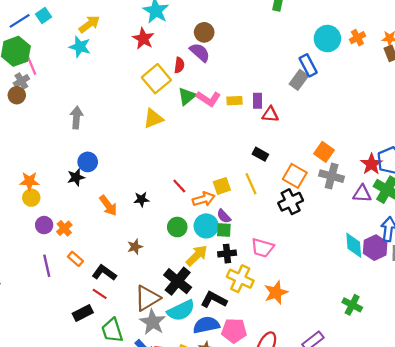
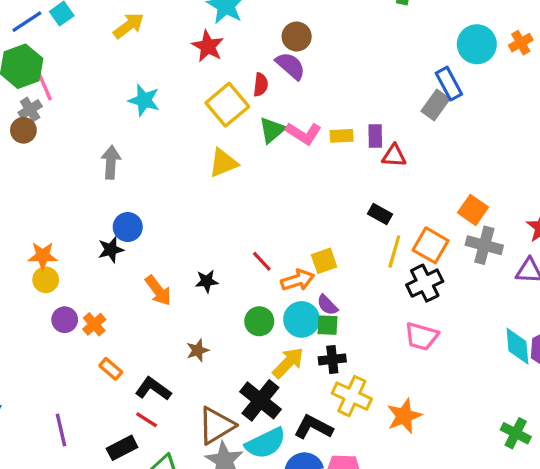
cyan star: (80, 47) -> (144, 100), moved
yellow line: (251, 184) -> (394, 251), moved, turned 40
pink trapezoid: (262, 248) -> (422, 336), moved
purple line: (47, 266) -> (61, 430), moved

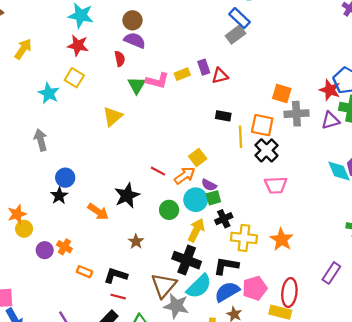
cyan star: (144, 100) -> (49, 93), turned 30
yellow square: (227, 105) -> (74, 78), moved, size x0.7
gray rectangle: (435, 105) -> (236, 35), turned 36
black star: (207, 281) -> (127, 195), size x1.6

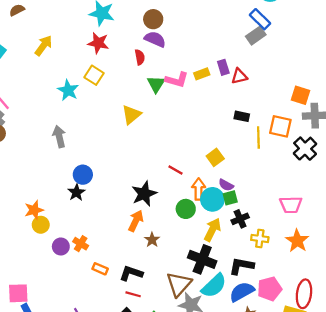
black cross: (266, 150) -> (305, 149), moved
orange arrow: (185, 176) -> (199, 189), moved, turned -55
pink trapezoid: (276, 185) -> (291, 205), moved
orange arrow: (98, 212) -> (136, 221), moved, turned -100
yellow cross: (244, 238) -> (260, 238), size x0.7

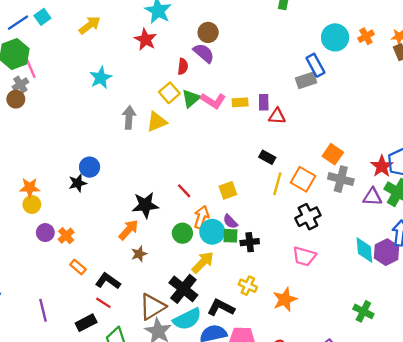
yellow square: (94, 75) -> (169, 93), moved
gray arrow: (59, 137) -> (129, 117), moved
black cross: (305, 149) -> (308, 217), moved
pink trapezoid: (291, 205) -> (304, 256), moved
black cross: (240, 219) -> (250, 242), moved

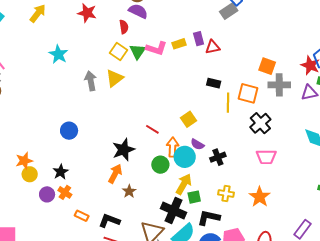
black star: (78, 183) -> (61, 172), moved
green square: (231, 236) -> (194, 197), moved

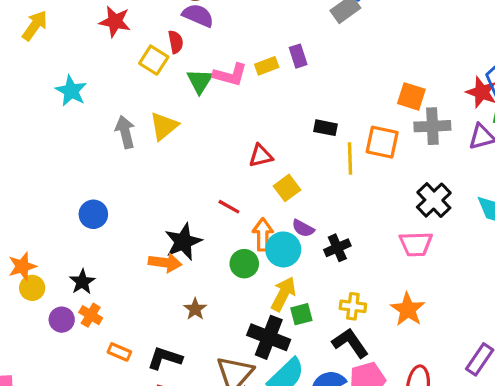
red triangle: (213, 47) -> (261, 156), moved
yellow square: (119, 52) -> (154, 60), moved
black cross: (260, 123) -> (434, 200), moved
orange arrow: (115, 174) -> (165, 263), moved, turned 72
black L-shape: (209, 218) -> (350, 343), moved, turned 45

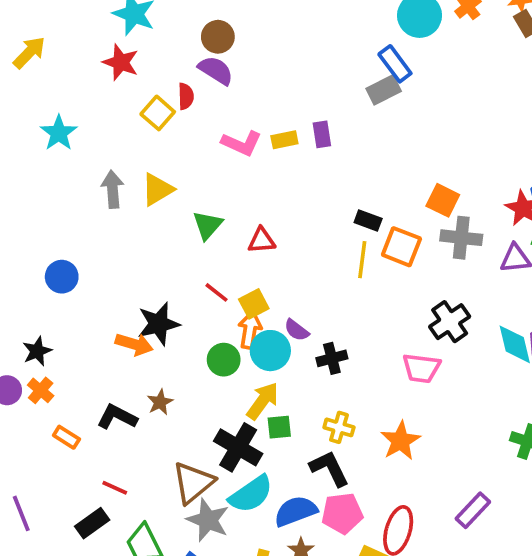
green triangle: (200, 81) -> (208, 225), moved
black rectangle: (326, 128) -> (368, 220), moved
yellow square: (287, 188) -> (254, 304), moved
black L-shape: (165, 358) -> (117, 417), moved

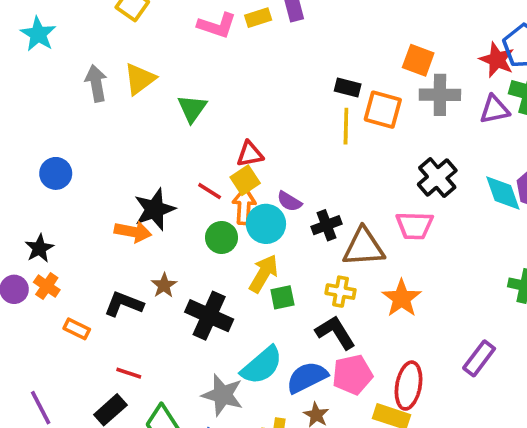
red triangle: (262, 240) -> (250, 154), moved
red line: (217, 292) -> (210, 191), moved
black cross: (238, 447) -> (209, 316), moved
brown triangle: (193, 483) -> (364, 247), moved, turned 42

